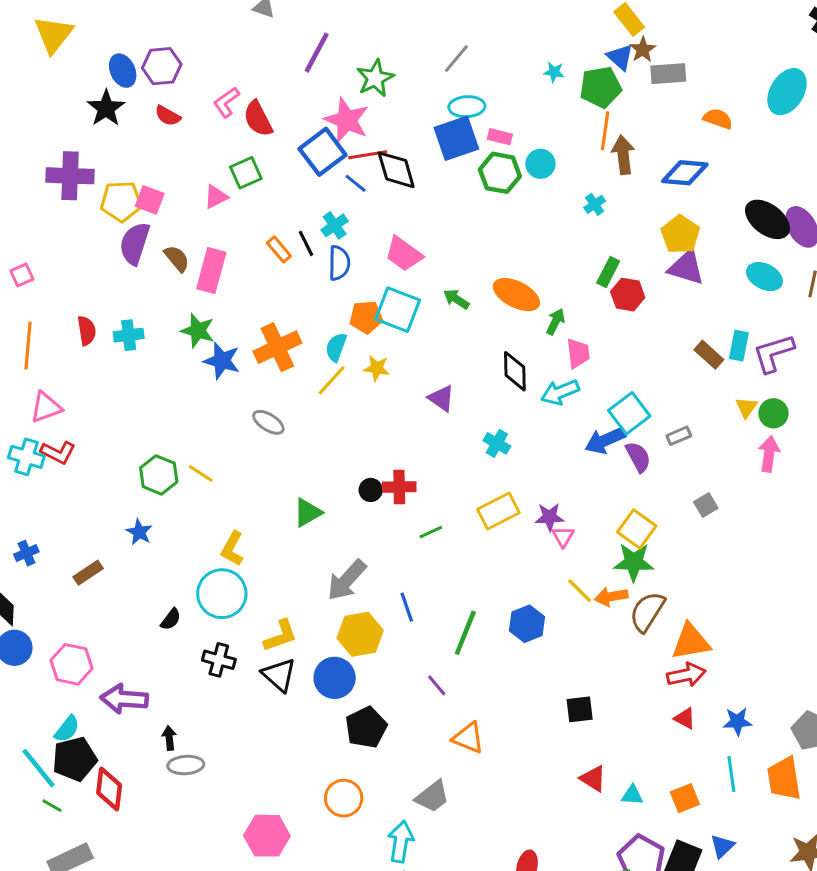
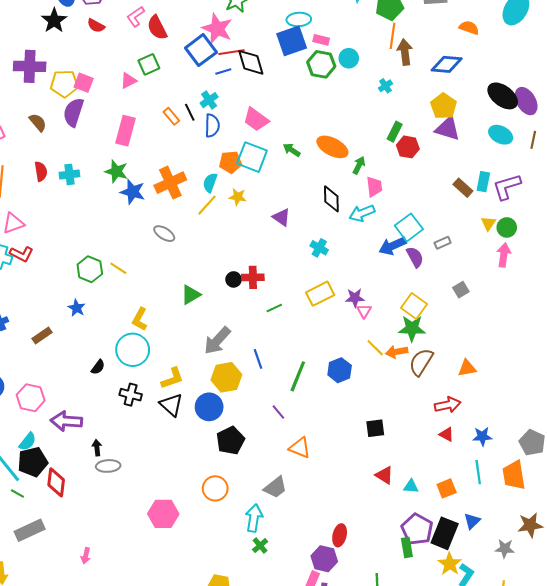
blue line: (356, 183) -> (223, 71), turned -56
brown semicircle: (177, 258) -> (38, 122), moved
orange triangle: (691, 642) -> (467, 368), moved, size x0.7

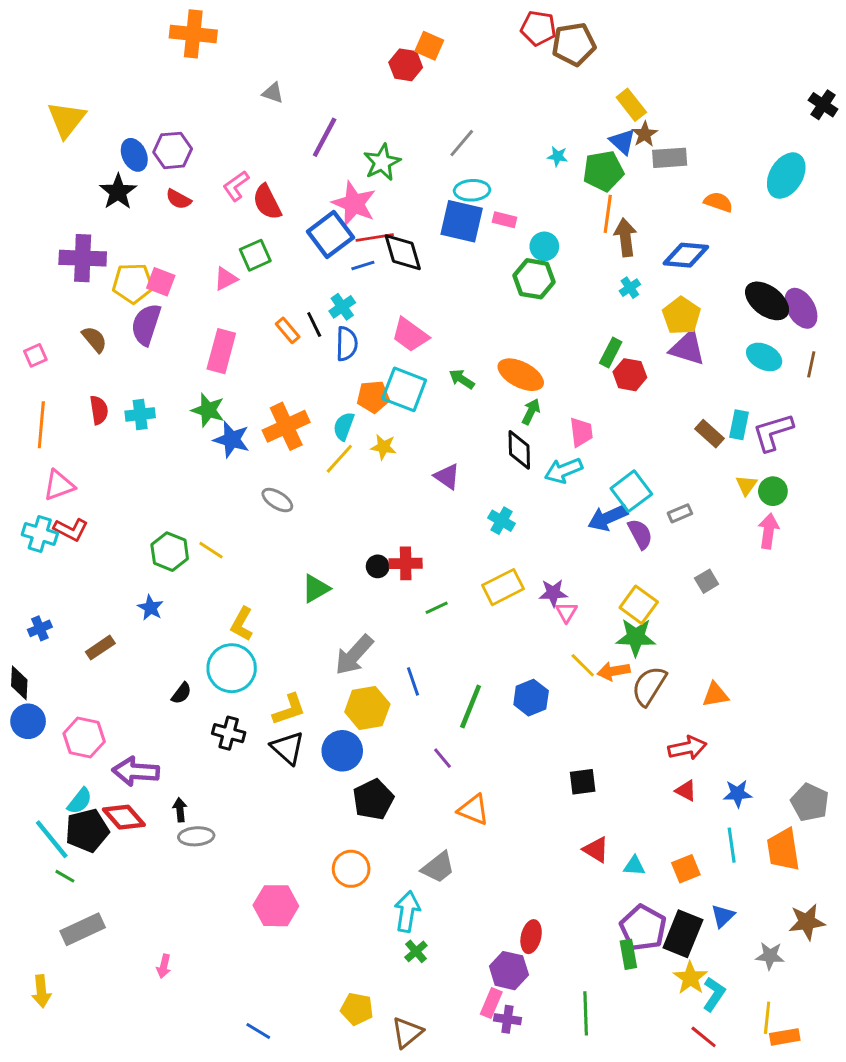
blue square: (292, 41) -> (462, 221), turned 32
green hexagon: (321, 64) -> (534, 279), moved
cyan cross: (385, 86) -> (630, 288), moved
green arrow: (359, 165) -> (531, 412), moved
red diamond: (56, 482) -> (124, 817), moved, turned -48

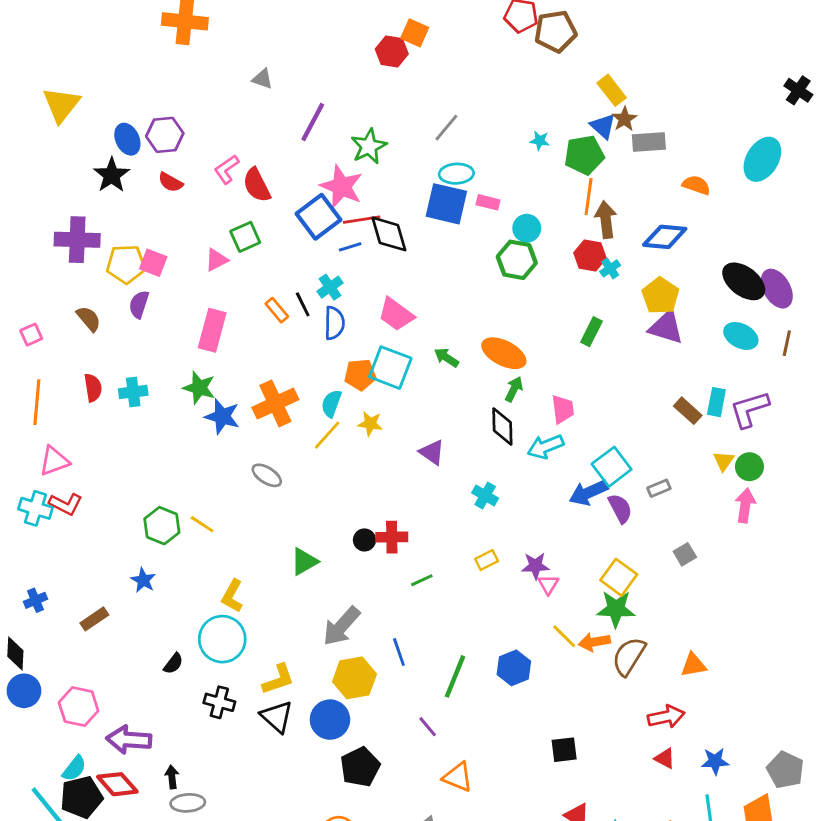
purple semicircle: (146, 324) -> (139, 304), size x0.7
red hexagon: (630, 375) -> (590, 256), moved
yellow rectangle: (503, 587) -> (487, 560), size x0.6

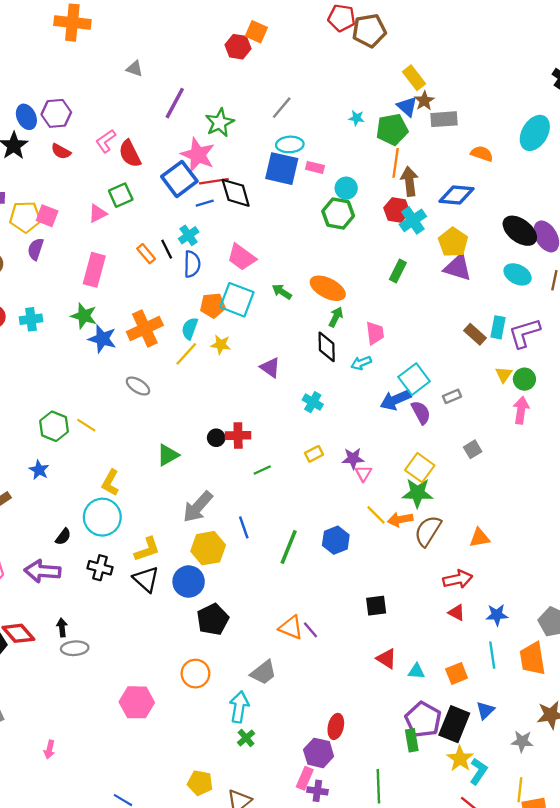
cyan cross: (610, 268) -> (413, 220), size x1.6
cyan arrow: (545, 447) -> (361, 363), size x0.7
purple line: (428, 727) -> (310, 630), moved
purple arrow: (129, 740) -> (42, 571), moved

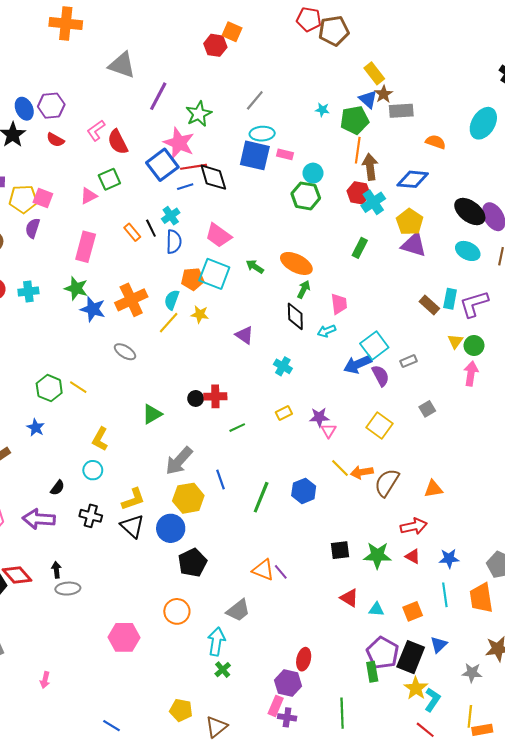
gray triangle: (135, 69) -> (122, 65), size x1.8
green star: (417, 493) -> (377, 555), moved
cyan circle: (102, 517) -> (93, 470), size x0.6

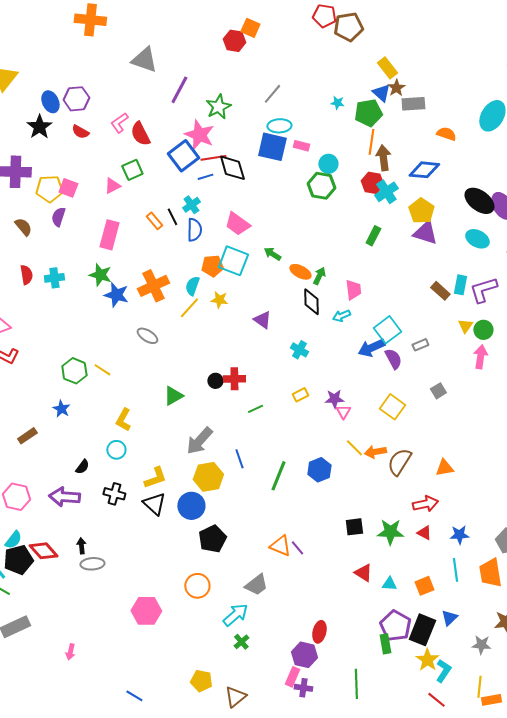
orange ellipse: (296, 263) -> (300, 272), moved, size x0.7
cyan arrow: (216, 642) -> (235, 615), turned 40

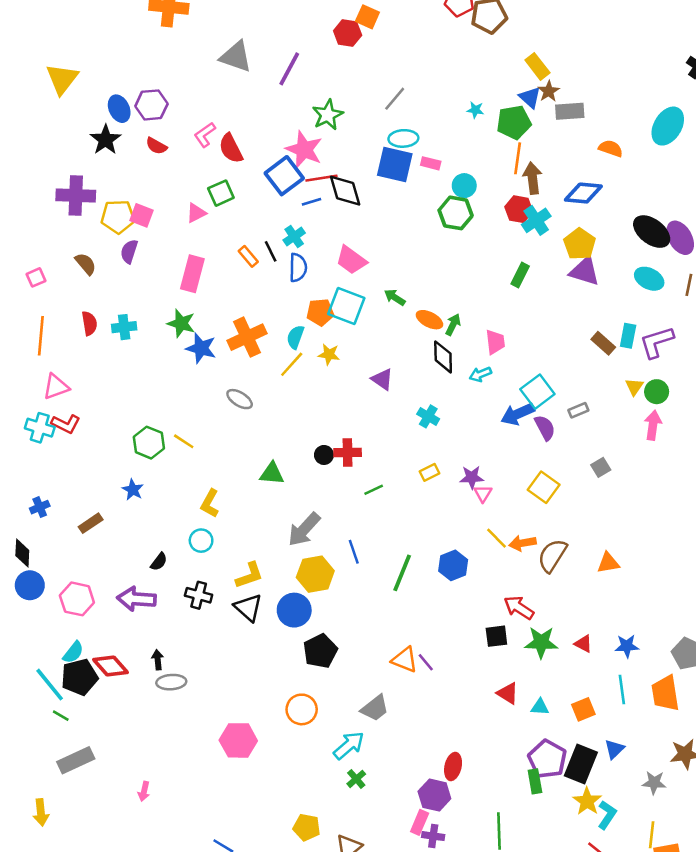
purple line: (179, 90) -> (289, 69), moved
green triangle: (173, 396) -> (272, 474), turned 35
red arrow: (425, 504) -> (519, 608), moved, turned -135

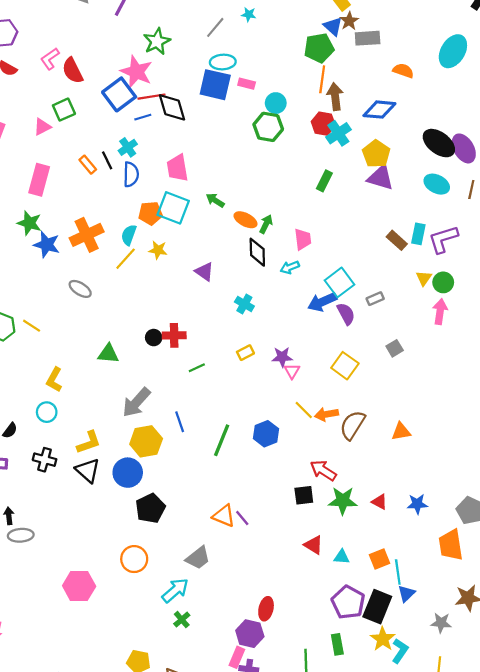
cyan star: (475, 110) -> (249, 14), moved
pink trapezoid: (351, 260) -> (177, 168), turned 44
cyan line: (622, 690) -> (398, 572), moved
green rectangle: (535, 781) -> (337, 644), moved

